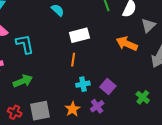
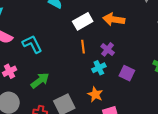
orange arrow: (127, 44) -> (114, 19), moved
purple square: (108, 87) -> (127, 73), moved
purple cross: (97, 106) -> (108, 49), moved

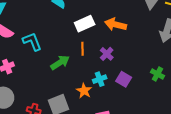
cyan cross: (99, 68) -> (100, 79), moved
green arrow: (40, 80) -> (60, 63), moved
orange star: (95, 94) -> (84, 91), moved

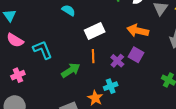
orange arrow: (116, 25) -> (138, 31), moved
purple square: (124, 79) -> (136, 55), moved

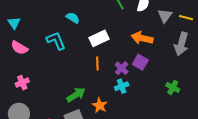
cyan L-shape: (43, 50) -> (56, 41), moved
green arrow: (71, 70) -> (76, 95), moved
cyan cross: (111, 86) -> (122, 86), moved

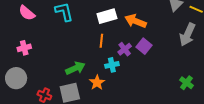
orange arrow: (142, 38) -> (136, 21), moved
cyan cross: (122, 86) -> (112, 65), moved
green cross: (173, 87) -> (186, 83), moved

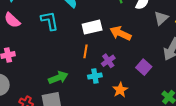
purple square: (144, 46) -> (144, 67), moved
orange star: (97, 83) -> (120, 90), moved

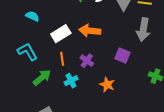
cyan L-shape: (50, 21) -> (27, 52), moved
cyan cross: (95, 76) -> (71, 81), moved
green arrow: (58, 78) -> (42, 78), moved

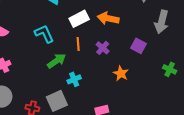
cyan cross: (71, 81) -> (74, 79), moved

